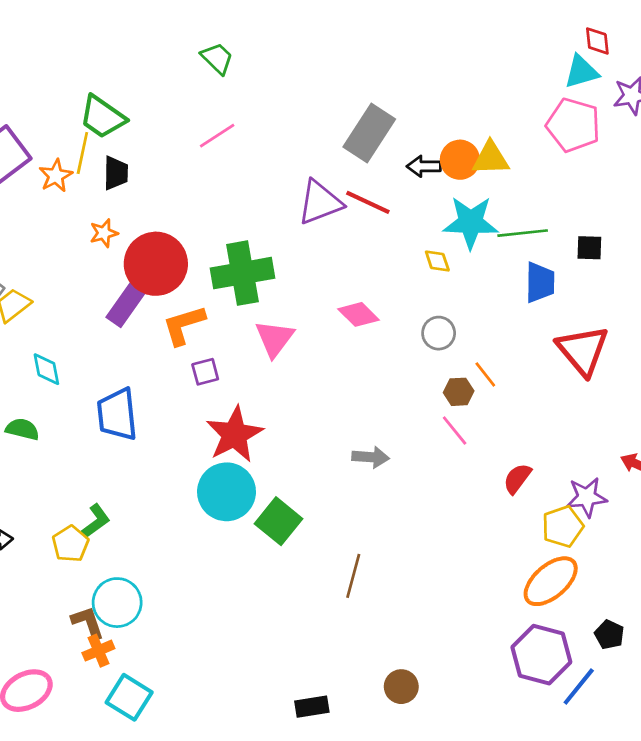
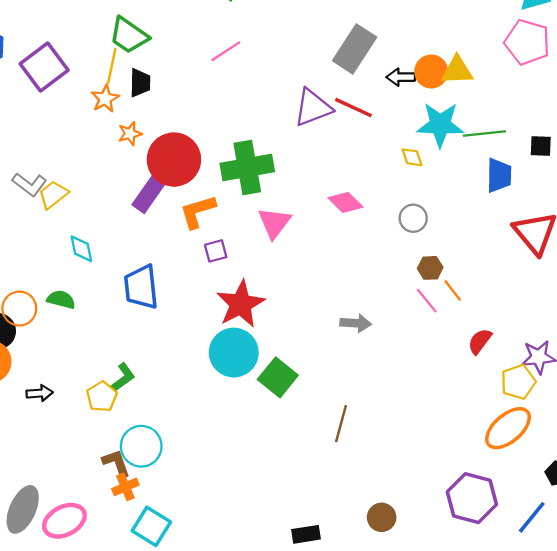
orange star: (56, 176) -> (105, 99), moved
orange line: (485, 374) -> (453, 290), moved
purple hexagon: (541, 655) -> (472, 498), moved

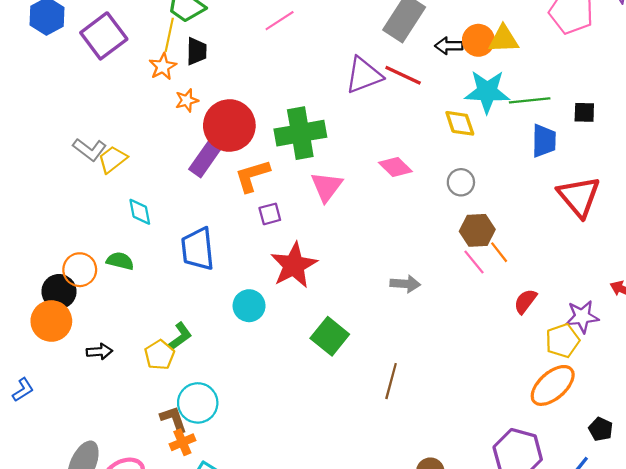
yellow diamond: (412, 157) -> (460, 123), size x1.4
brown hexagon: (430, 268) -> (477, 230), size x1.4
cyan circle: (234, 353) -> (249, 306), moved, size x0.7

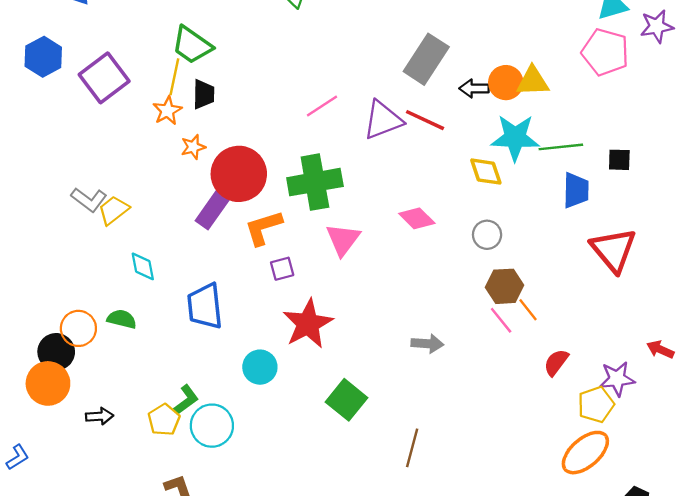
pink line: (280, 21) -> (322, 106), moved
cyan circle: (198, 403) -> (212, 426), moved

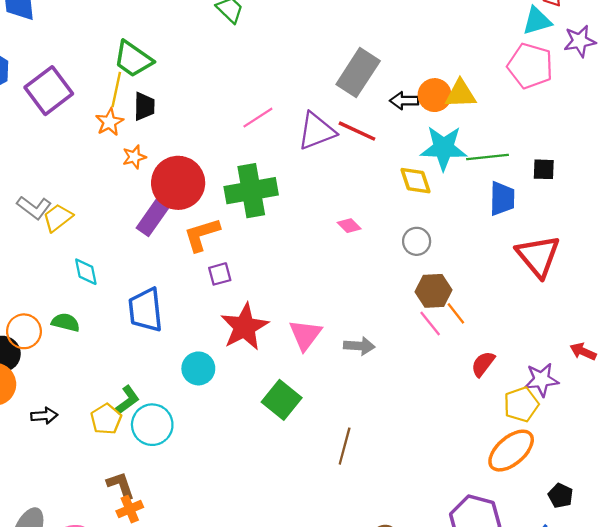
pink diamond: (417, 218) -> (349, 226), size x0.7
pink triangle: (343, 239) -> (305, 335), moved

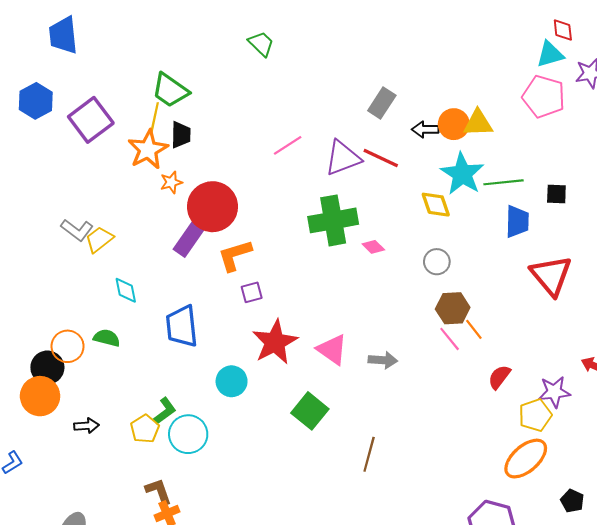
gray rectangle: (358, 73) -> (382, 103), size x0.7
orange star: (109, 122) -> (148, 150), size x1.5
cyan star: (444, 148) -> (462, 174), turned 30
green cross: (251, 191) -> (333, 220), moved
pink triangle: (305, 335) -> (332, 350), turned -32

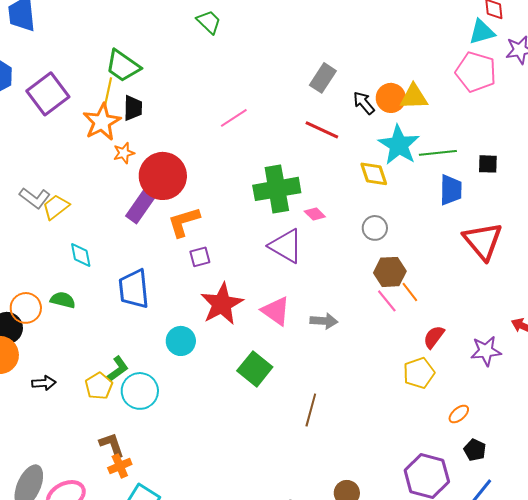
black arrow: (425, 129) -> (364, 103), turned 50
purple triangle: (343, 158) -> (286, 246), moved, turned 51
yellow pentagon: (535, 415) -> (419, 373), moved
orange ellipse: (526, 459) -> (459, 414), size x0.5
black pentagon: (572, 501) -> (475, 450), moved

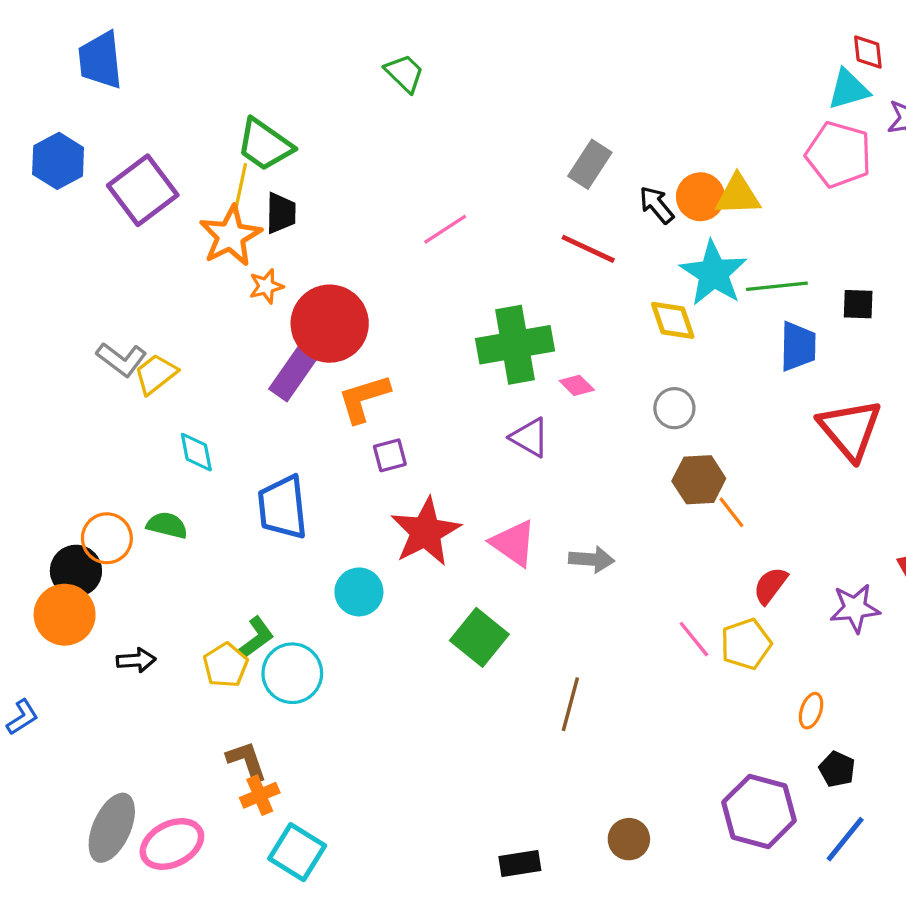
purple triangle: (286, 246) -> (530, 437), size x0.7
pink line: (387, 301) -> (694, 639), moved
orange ellipse: (459, 414) -> (811, 711), turned -30

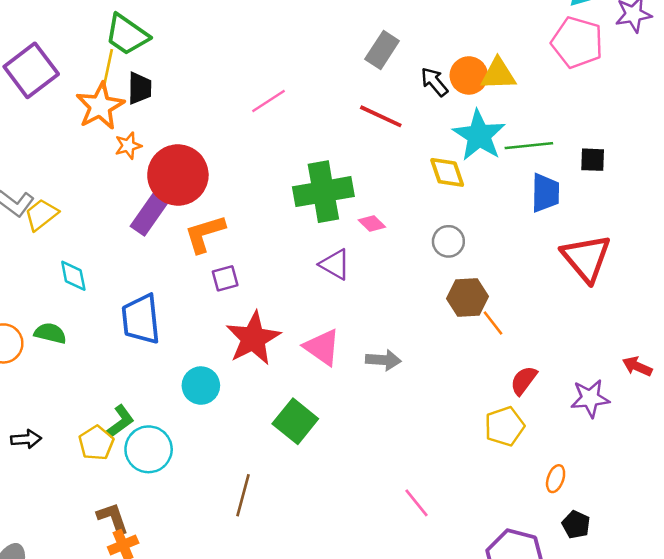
pink line: (694, 639) -> (417, 503), moved
brown line: (570, 704) -> (243, 495), moved

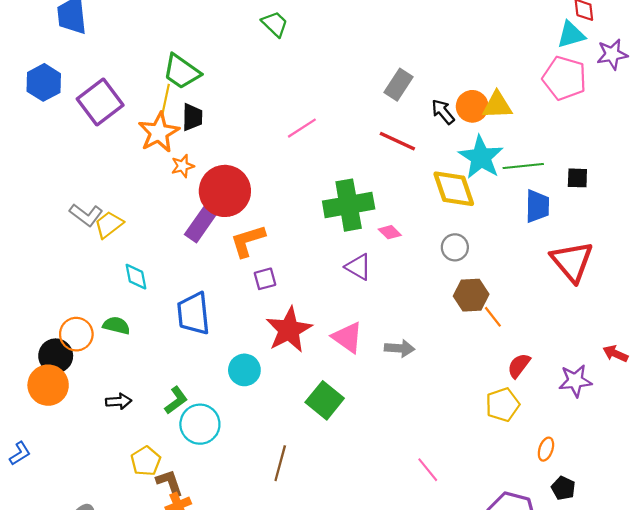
yellow diamond: (447, 172) -> (454, 189), size x1.4
black arrow: (26, 439) -> (119, 401), moved
yellow pentagon: (96, 443) -> (146, 461), moved

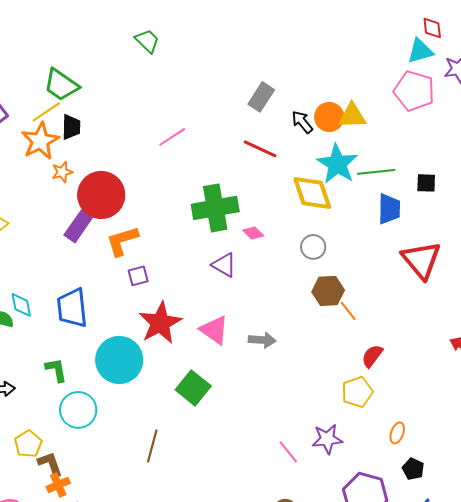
yellow line: (165, 101) -> (46, 112), turned 44
cyan diamond: (136, 277) -> (21, 305), moved
cyan circle: (244, 370) -> (119, 360), size x1.6
purple star: (575, 381) -> (327, 439), moved
green L-shape: (176, 400) -> (56, 370), moved, turned -64

